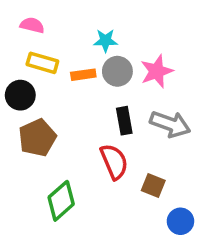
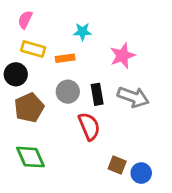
pink semicircle: (32, 25) -> (25, 20), turned -78
gray circle: (117, 71) -> (68, 92), moved
brown square: (153, 185) -> (117, 165), moved
green diamond: (61, 201) -> (30, 157), moved, turned -72

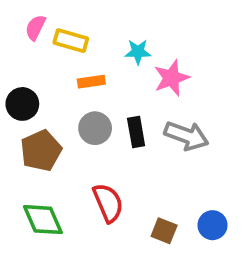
cyan star: (82, 32) -> (138, 52), moved
yellow rectangle: (33, 49) -> (71, 41), moved
red semicircle: (89, 126) -> (108, 203), moved
blue circle: (141, 173) -> (213, 225), moved

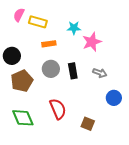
gray arrow: (186, 136) -> (100, 73), size x0.6
blue circle: (213, 225) -> (114, 98), moved

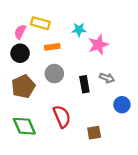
pink semicircle: (19, 15) -> (20, 32), moved
black circle: (12, 56) -> (20, 53), moved
black rectangle: (73, 71) -> (84, 84), moved
brown square: (88, 124) -> (94, 133), turned -32

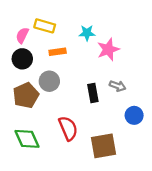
gray circle: (54, 74) -> (49, 81), moved
brown square: (94, 133) -> (103, 146), size x1.6

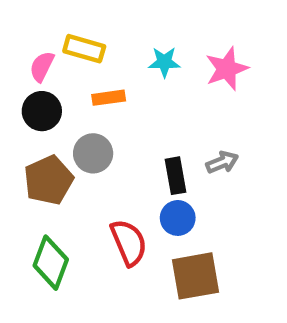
pink star: (108, 49) -> (227, 69), moved
gray arrow: (118, 86) -> (222, 162), turned -42
blue circle: (134, 115) -> (178, 218), moved
green diamond: (27, 139) -> (51, 263), turned 44

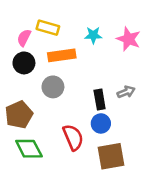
pink star: (227, 69) -> (129, 39), turned -30
orange rectangle: (109, 98) -> (62, 55), size x1.5
brown pentagon: (49, 180) -> (19, 115), moved
green diamond: (51, 263) -> (29, 149), turned -48

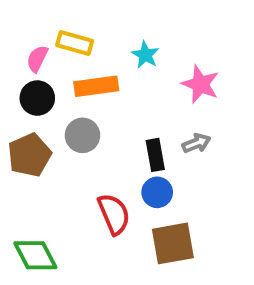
cyan star: (93, 35) -> (145, 55), turned 30
pink star: (129, 39) -> (200, 84), moved
brown pentagon: (19, 115) -> (29, 155), moved
green diamond: (29, 149) -> (35, 255), moved

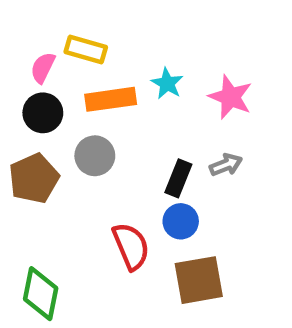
cyan star: (145, 55) -> (167, 83), moved
black rectangle: (155, 155) -> (178, 178), turned 32
green diamond: (35, 255) -> (41, 294), turned 39

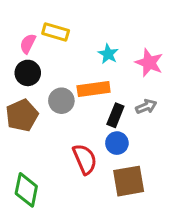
orange rectangle: (111, 99) -> (94, 89), moved

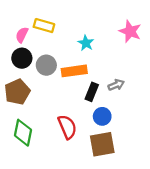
pink star: (149, 63) -> (130, 31), moved
gray circle: (61, 101) -> (46, 65), moved
blue circle: (117, 143) -> (102, 116), moved
green diamond: (26, 190) -> (23, 133), moved

